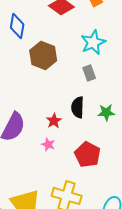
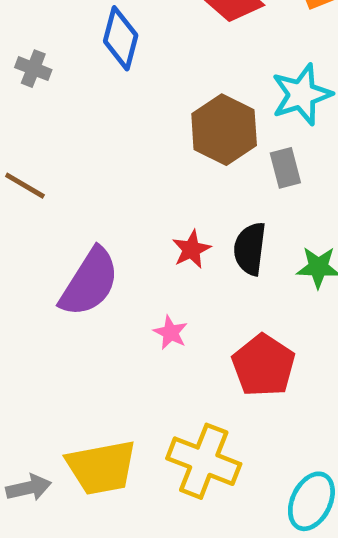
brown hexagon: (43, 56) -> (224, 130), moved
red star: (54, 121) -> (191, 249), moved

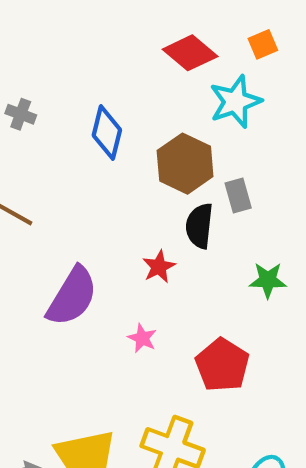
blue diamond: (121, 38) -> (107, 133), moved
cyan star: (302, 95) -> (235, 102), moved
black semicircle: (250, 249) -> (199, 226), moved

